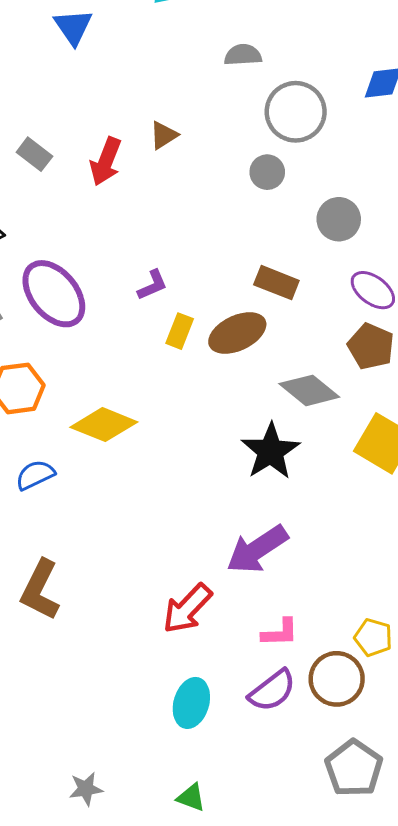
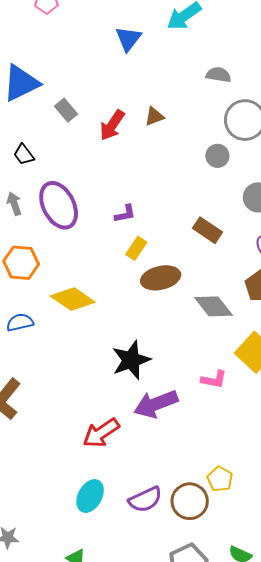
blue triangle: (73, 27) -> (128, 39), moved
brown ellipse: (237, 333) -> (161, 278), moved
black star: (271, 451) -> (131, 360), moved
pink L-shape: (280, 633) -> (214, 380), moved

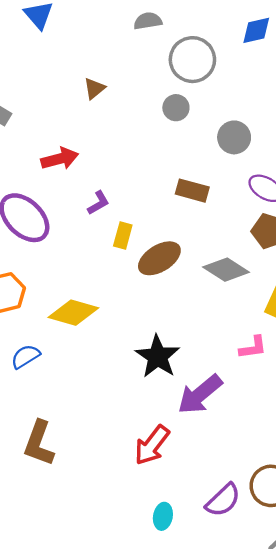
red arrow: (112, 125) -> (60, 159), moved, turned -120
cyan ellipse: (90, 496) -> (163, 516), size x0.7

